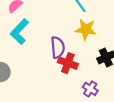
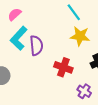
purple semicircle: (58, 47) -> (36, 46), moved

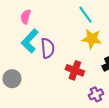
pink semicircle: (15, 14) -> (26, 17), turned -32
purple cross: (84, 91) -> (96, 94), turned 32

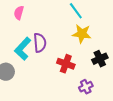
cyan L-shape: (30, 41) -> (23, 49), moved

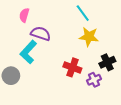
purple semicircle: (40, 43) -> (41, 34), moved, turned -66
purple cross: (86, 87) -> (94, 80), moved

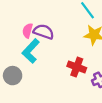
pink semicircle: (24, 15) -> (28, 31), moved

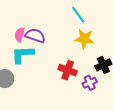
cyan L-shape: (31, 51) -> (23, 54), turned 45

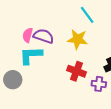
yellow star: (84, 39) -> (78, 39), moved
purple cross: (90, 83) -> (99, 84), turned 32

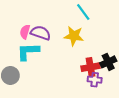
red cross: (76, 71) -> (90, 67), moved, turned -30

